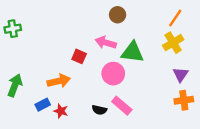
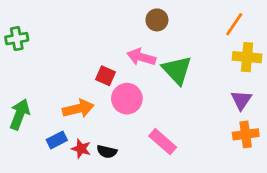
yellow cross: (173, 43) -> (247, 57), moved, turned 36
green triangle: (132, 52) -> (177, 70), turned 40
pink circle: (113, 74) -> (127, 99), moved
black semicircle: (99, 110) -> (107, 152), moved

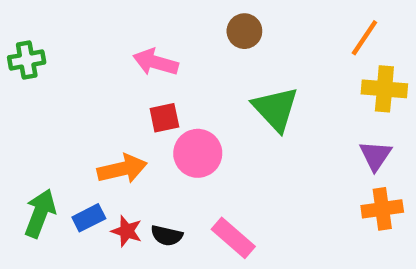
pink arrow: (141, 57) -> (156, 62), moved
red square: (105, 76) -> (164, 118), turned -36
green arrow: (20, 114) -> (40, 213), moved
pink rectangle: (163, 142) -> (233, 238), moved

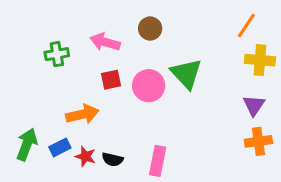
brown circle: (244, 31) -> (150, 29), moved
green cross: (27, 60) -> (57, 54), moved
pink circle: (198, 153) -> (149, 86), moved
pink rectangle: (233, 238) -> (158, 161), turned 60

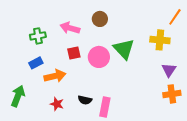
orange line: (246, 26) -> (175, 17), moved
yellow cross: (260, 60) -> (160, 40), moved
blue rectangle: (60, 147) -> (36, 63), moved
black semicircle: (112, 159) -> (85, 100), moved

